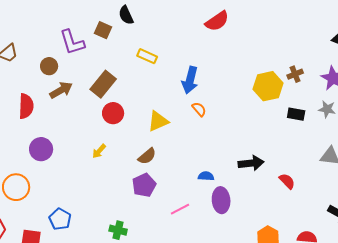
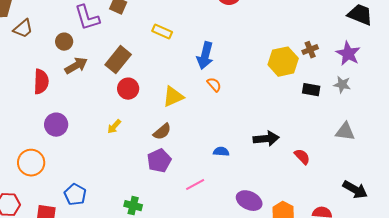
purple ellipse: (221, 200) -> (249, 201), moved, turned -60

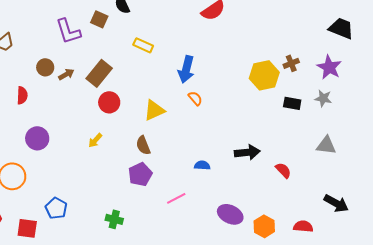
brown circle: (64, 42) -> (45, 67), moved
brown arrow: (76, 66) -> (66, 74), moved, size x0.7
red semicircle: (41, 82) -> (22, 95), size x0.7
brown semicircle: (162, 132) -> (143, 145), turned 108

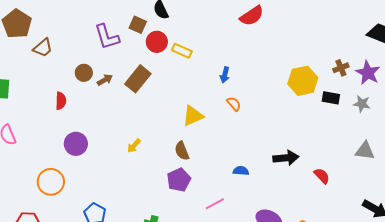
brown cross: (291, 63) -> (341, 68), moved
blue arrow: (186, 69) -> (225, 75), size x0.6
red circle: (109, 102) -> (157, 42), moved
black rectangle: (292, 103) -> (331, 98), moved

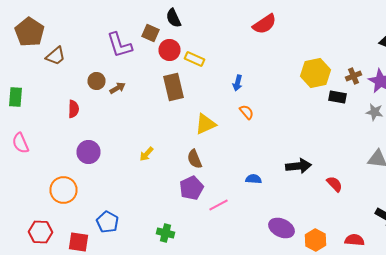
brown rectangle: (138, 79) -> (174, 87), moved, turned -52
yellow hexagon: (303, 81) -> (316, 73), moved
black rectangle: (331, 98) -> (338, 97), moved
pink line: (215, 204) -> (218, 205), moved

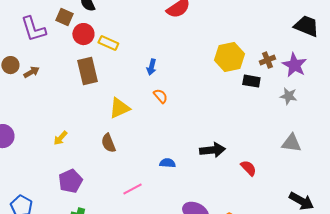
purple pentagon: (192, 188) -> (70, 181), moved

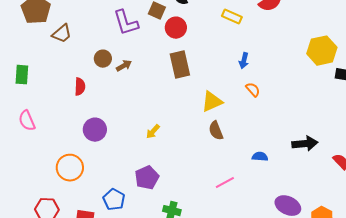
yellow rectangle: (108, 43) -> (232, 17), moved
brown semicircle: (108, 143) -> (216, 131), moved
purple pentagon: (70, 181) -> (147, 178), moved

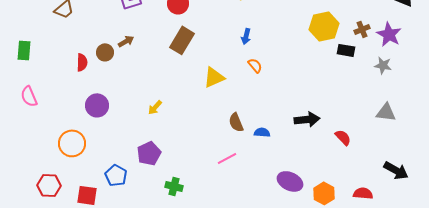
brown circle: (103, 59) -> (105, 52), moved
brown rectangle: (180, 65) -> (182, 40), turned 44
brown semicircle: (216, 131) -> (236, 122), moved

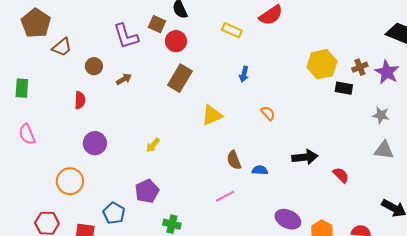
brown circle: (105, 52) -> (94, 66), moved
orange semicircle: (255, 65) -> (268, 113), moved
gray star: (383, 65) -> (381, 115), moved

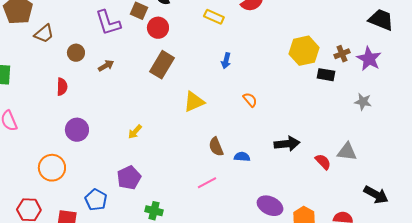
gray triangle: (384, 150) -> (347, 152), moved

